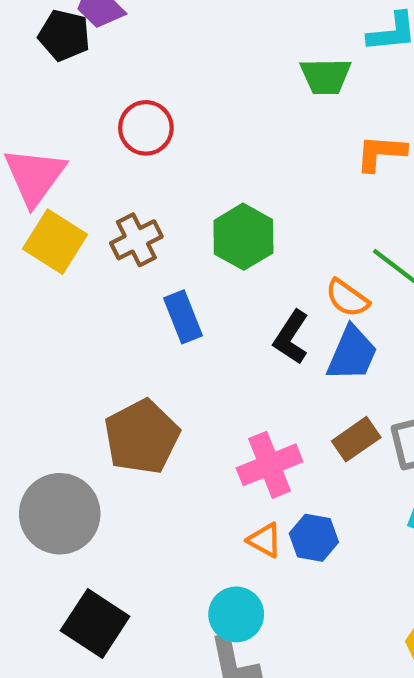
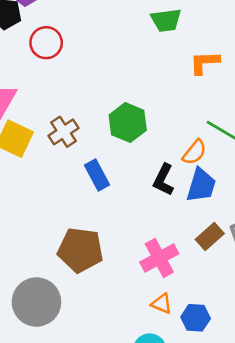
red circle: (146, 128) -> (46, 43), moved
orange semicircle: (347, 298) -> (194, 152), turned -80
brown pentagon: (142, 437) -> (80, 250), turned -30
blue hexagon: (314, 538) -> (196, 318), moved

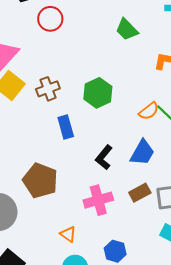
green trapezoid: (166, 20) -> (127, 30), moved, turned 40
orange semicircle: (194, 152) -> (149, 111), moved
black L-shape: (163, 180) -> (104, 157), moved
orange triangle: (162, 304) -> (68, 234), moved

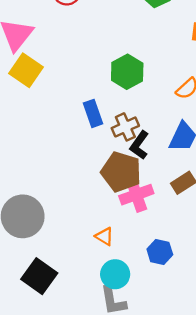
brown cross: (48, 89) -> (125, 127), moved
brown pentagon: (40, 181) -> (121, 172), moved

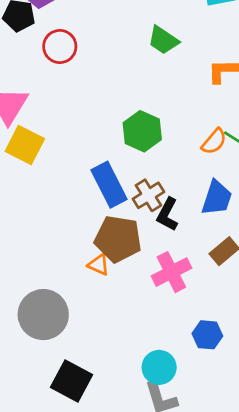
blue rectangle: (93, 113) -> (109, 185), size x1.4
brown pentagon: (121, 172) -> (118, 239), moved
orange triangle: (104, 236) -> (99, 265), moved

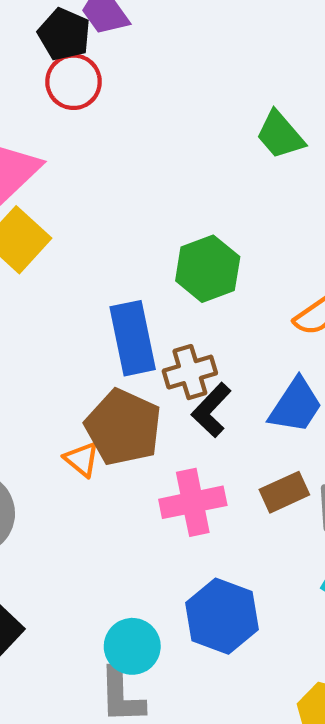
red circle: (60, 47) -> (73, 82), moved
blue hexagon: (207, 335) -> (222, 616), size x1.5

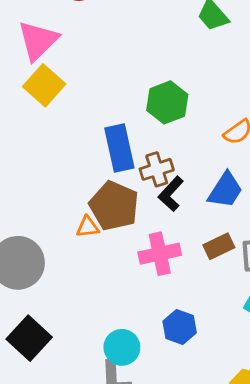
orange triangle: (82, 459) -> (87, 227), turned -45
blue hexagon: (222, 616) -> (180, 327), size x0.7

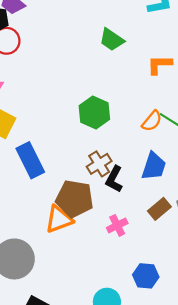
blue rectangle: (119, 148) -> (30, 160), moved
orange triangle: (87, 227) -> (59, 219), size x1.6
pink cross: (160, 254) -> (117, 225), size x0.7

